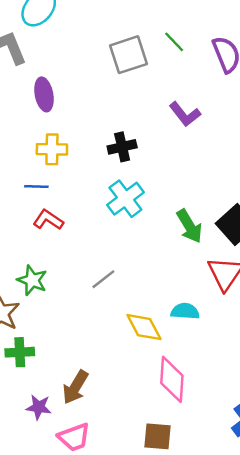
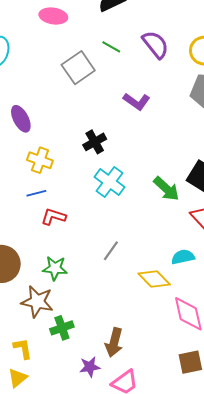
yellow cross: (52, 149) -> (40, 160), turned 35

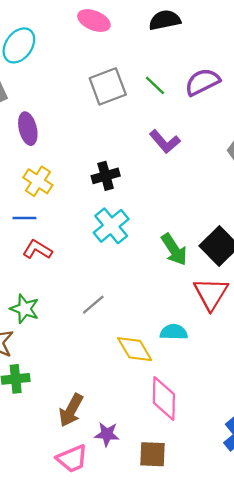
purple semicircle: (155, 45) -> (202, 82), turned -92
green line: (111, 47) -> (155, 85), moved
purple star: (90, 367) -> (107, 434), moved

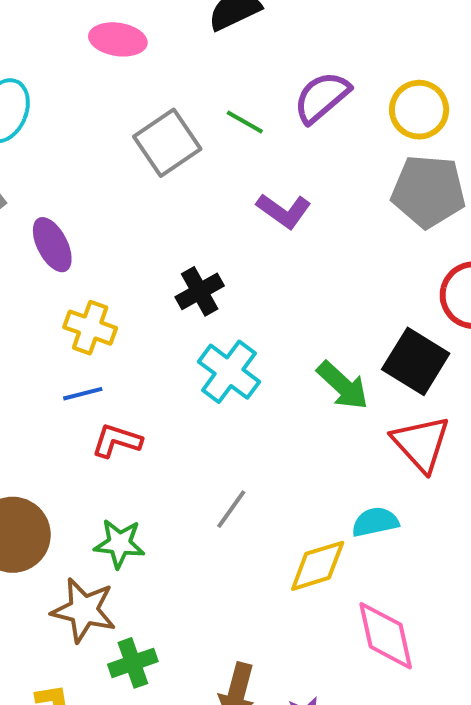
yellow diamond: (135, 349) -> (318, 566), turned -63

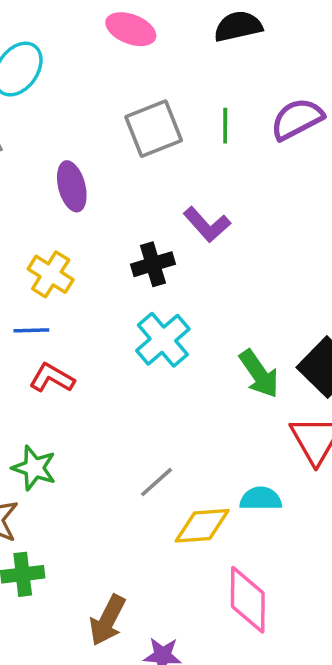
green line: (245, 122) -> (225, 126), turned 48
purple L-shape: (284, 211) -> (207, 224), moved
purple ellipse: (52, 245) -> (72, 186), moved
gray line: (231, 509) -> (156, 482), moved

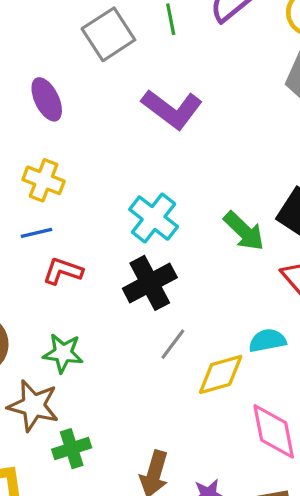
purple L-shape: (207, 224) -> (172, 109), size x1.4
black cross: (153, 264) -> (150, 283), moved, size x1.4

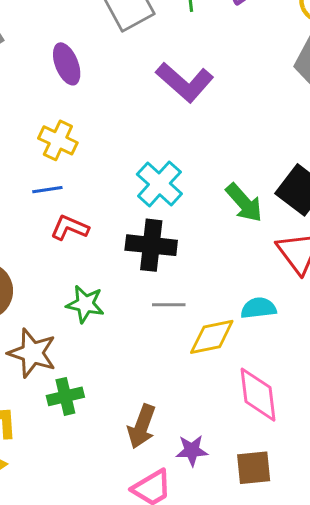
black cross: (150, 283) -> (151, 245), turned 30
gray line: (173, 344) -> (169, 305), turned 48
green star: (63, 353) -> (85, 304), moved

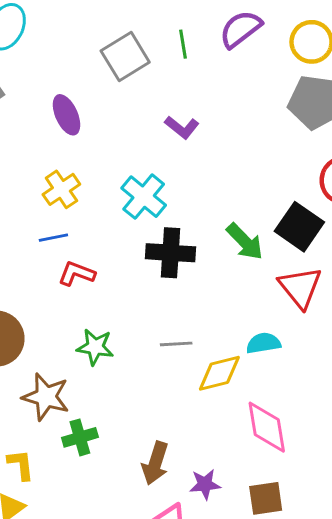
purple L-shape: (185, 82) -> (182, 127), size x0.6
yellow cross: (58, 140) -> (61, 189), turned 33
cyan cross: (159, 184) -> (144, 197), moved
black cross: (151, 245) -> (171, 253), moved

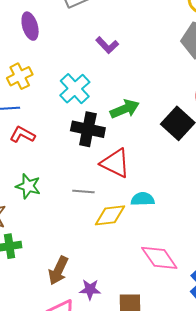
green arrow: (245, 242) -> (125, 109), moved, turned -76
red triangle: (300, 287) -> (115, 163), moved, turned -32
pink diamond: (267, 427) -> (159, 258), moved, turned -33

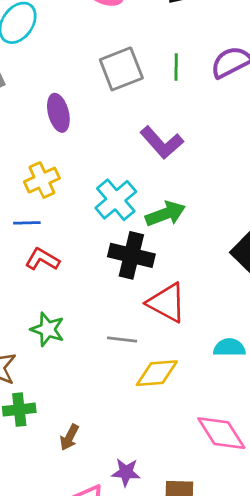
purple L-shape: (107, 45) -> (162, 143), size x1.4
green arrow: (125, 109) -> (165, 214), moved
cyan semicircle: (143, 199) -> (229, 348), moved
brown arrow: (58, 271) -> (69, 437), moved, size x0.7

